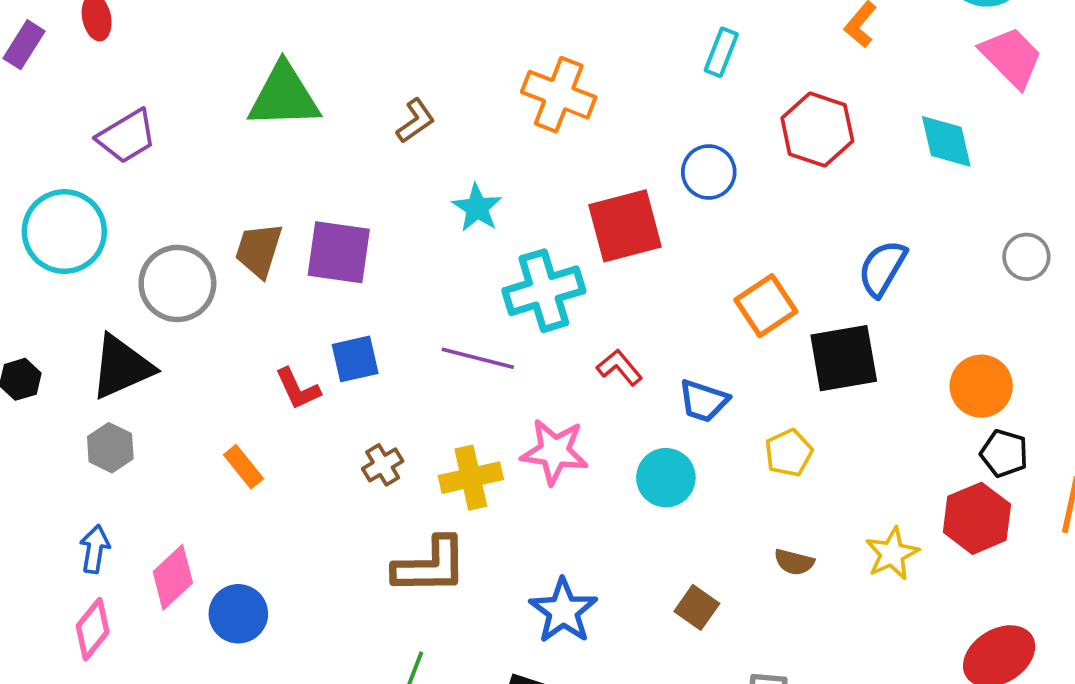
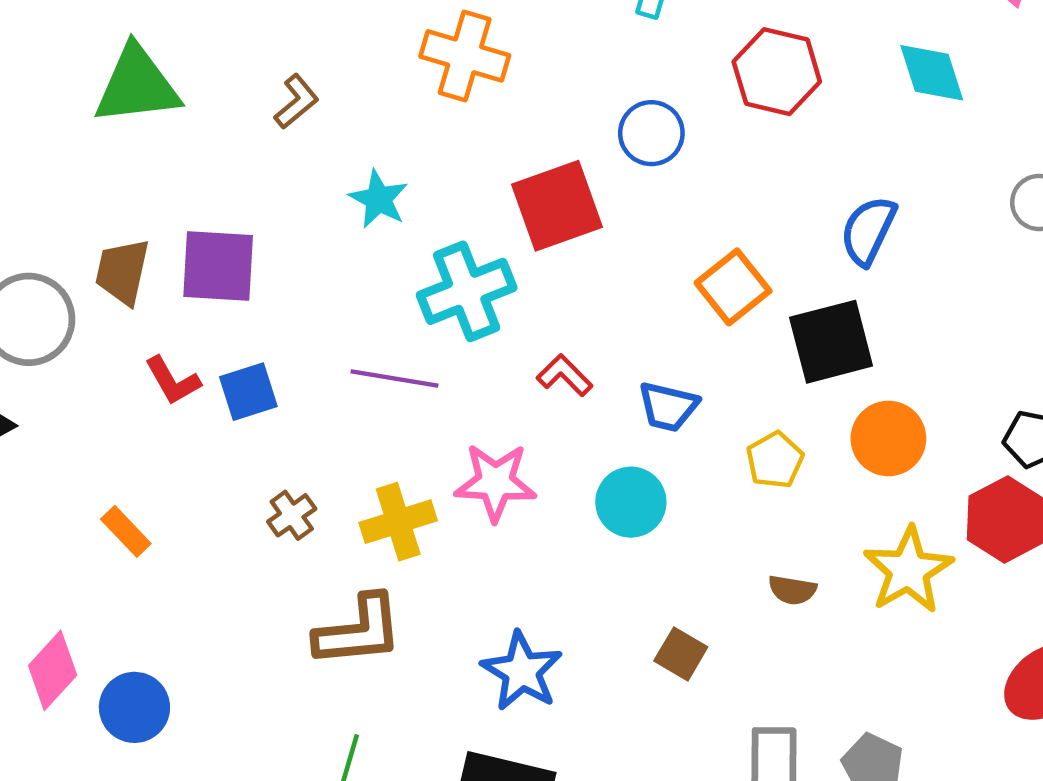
orange circle: (981, 386) -> (888, 438), moved
red L-shape: (298, 389) -> (173, 381), moved
yellow star: (892, 554) -> (908, 570), size x1.4

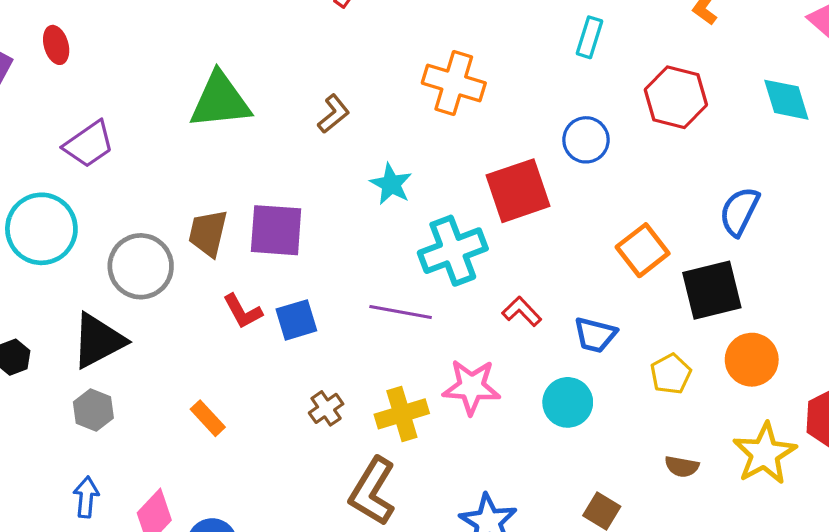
brown L-shape: (359, 631) -> (373, 491), turned 126

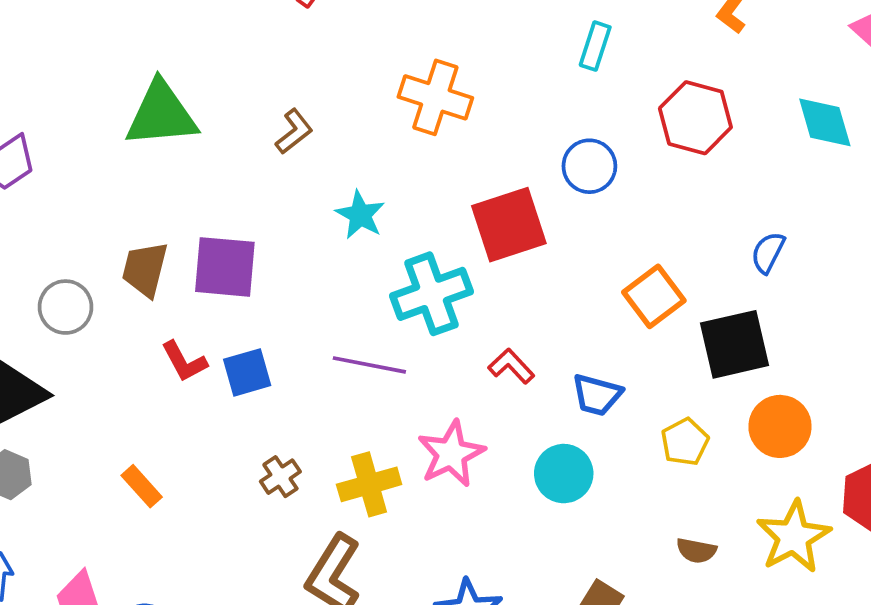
blue semicircle: (739, 211) -> (768, 253), size x0.7
gray circle: (141, 266) -> (66, 307), size x0.7
pink star: (471, 387) -> (451, 454), turned -30

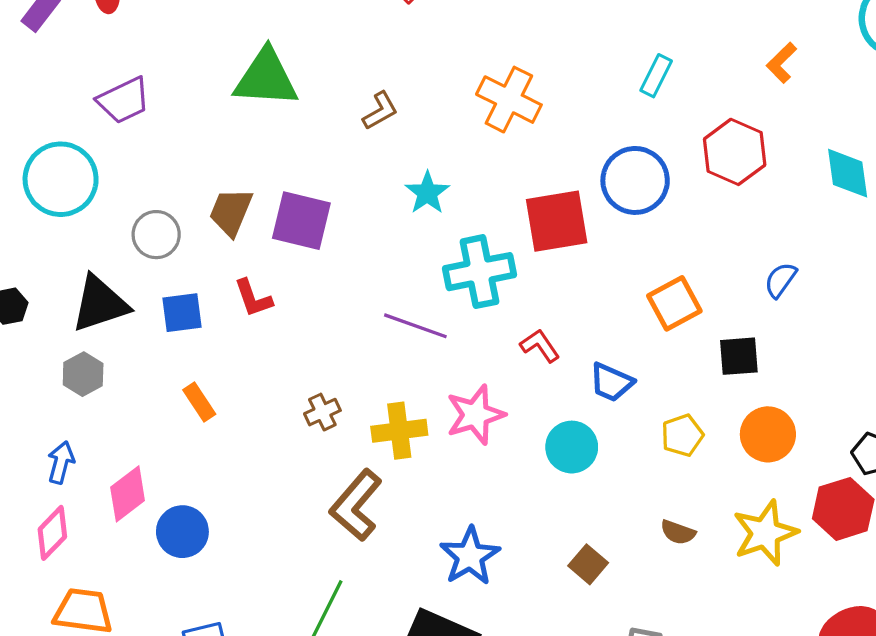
blue circle: (589, 166) -> (635, 180), size x1.4
black square: (734, 344) -> (739, 356), size x0.7
blue square: (247, 372) -> (182, 313), moved

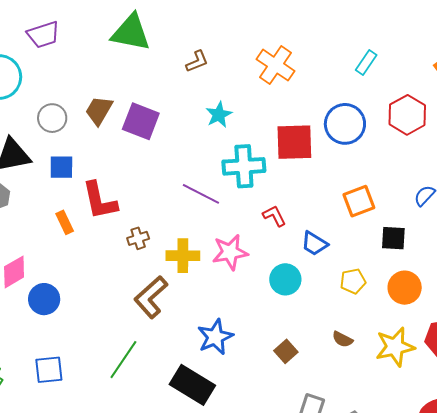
red L-shape: (253, 298) -> (100, 201), moved, size x1.6

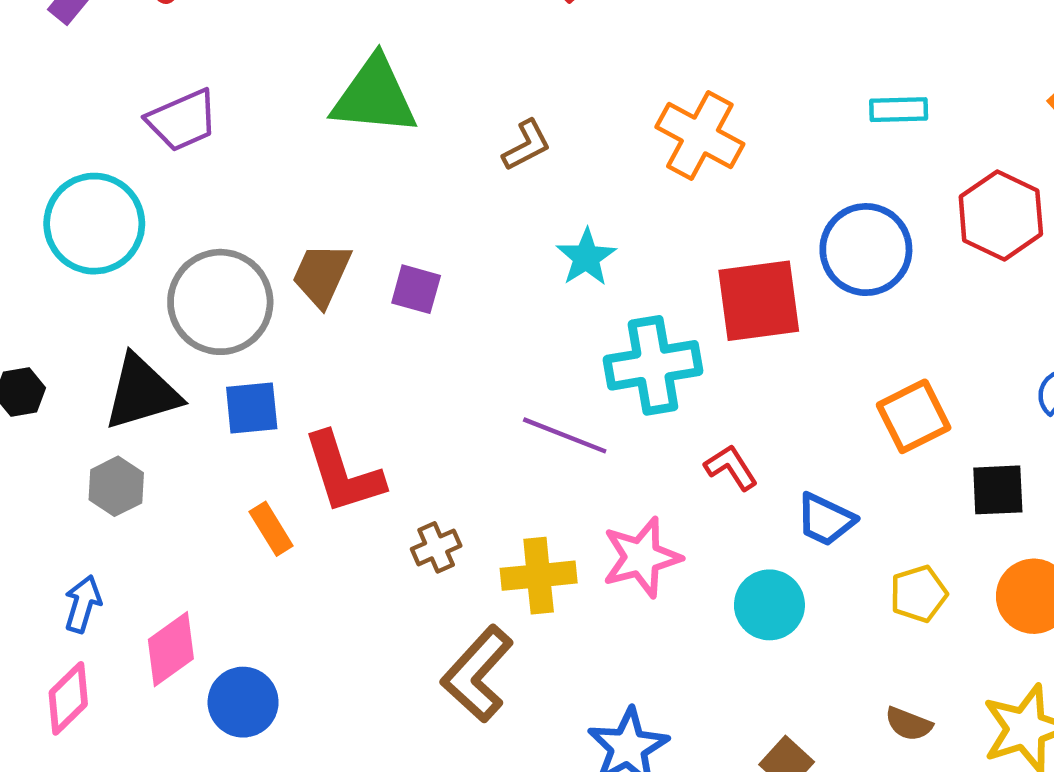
cyan rectangle: (366, 63) -> (899, 110), turned 60
gray circle: (52, 118) -> (220, 302), size x1.6
purple square: (141, 121) -> (416, 289), size x0.6

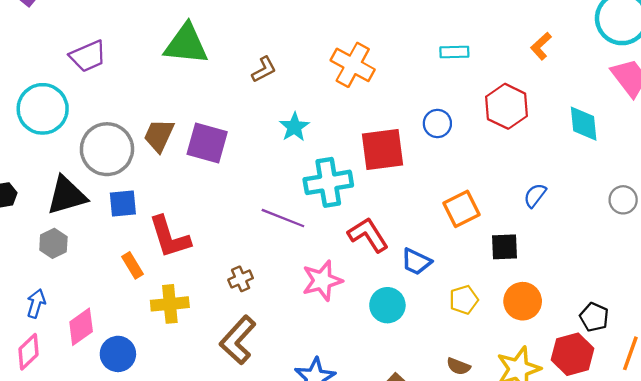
blue circle: (866, 250) -> (437, 123), size x0.6
purple square: (416, 289) -> (207, 143), size x1.6
red L-shape: (731, 467) -> (368, 235), size x1.5
brown cross: (436, 547) -> (241, 279), moved
yellow cross: (539, 576) -> (170, 304), moved

